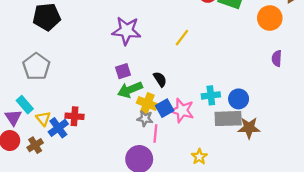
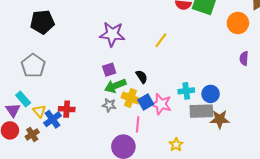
gray star: (145, 119) -> (109, 105), moved

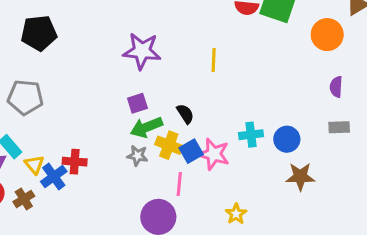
yellow line: (161, 40) -> (214, 60), turned -35
gray pentagon: (33, 66) -> (25, 97), turned -30
gray rectangle: (201, 111) -> (339, 127), moved, size x0.6

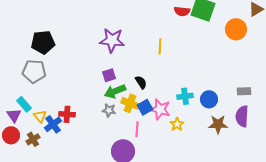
black pentagon: (39, 33) -> (43, 42), moved
purple semicircle: (336, 87) -> (242, 116), moved, size x1.5
yellow star: (236, 214) -> (177, 124), moved

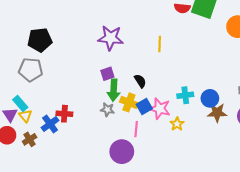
green arrow: (115, 91) -> (114, 90), turned -65
yellow triangle: (40, 116) -> (25, 116), moved
brown star: (218, 124) -> (217, 113), moved

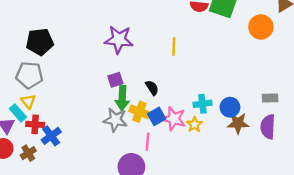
gray star: (107, 110) -> (115, 120), size x1.5
red cross: (64, 114) -> (35, 124), moved
yellow triangle: (25, 116) -> (28, 101), moved
yellow star: (177, 124) -> (194, 124), moved

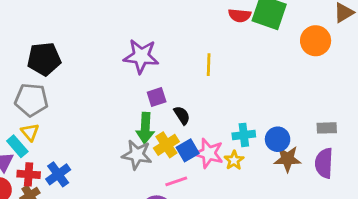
purple square: (115, 80) -> (157, 97), moved
yellow cross: (139, 112) -> (166, 145), turned 36
red cross: (35, 124) -> (29, 174), moved
pink line: (147, 142) -> (176, 181), turned 66

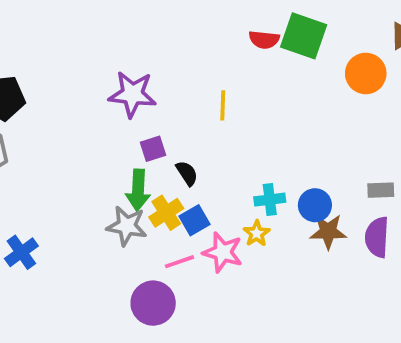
pink star: (209, 153) -> (223, 252), moved

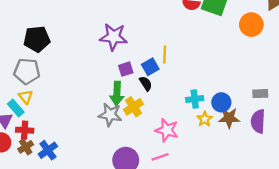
yellow line: (223, 105) -> (165, 55), moved
blue square: (194, 220) -> (150, 67), moved
yellow star: (257, 233) -> (205, 119), moved
blue cross: (21, 252) -> (48, 150), moved
pink line: (179, 262) -> (160, 157), moved

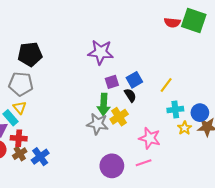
yellow line: (165, 55) -> (166, 85), moved, turned 35

